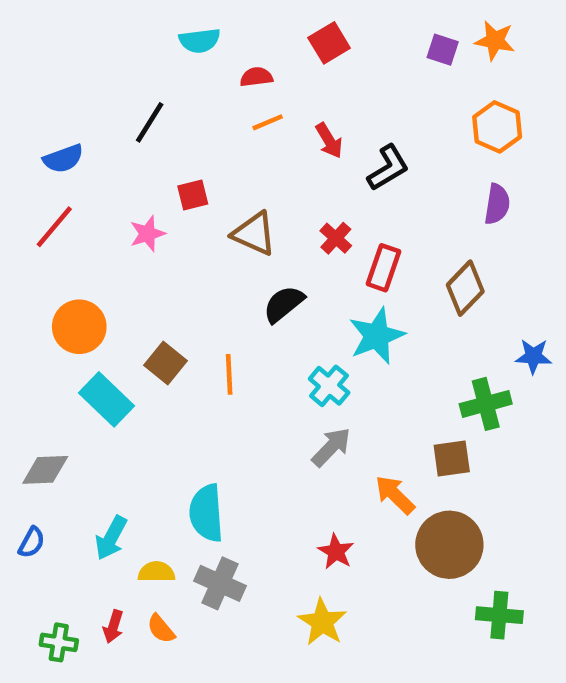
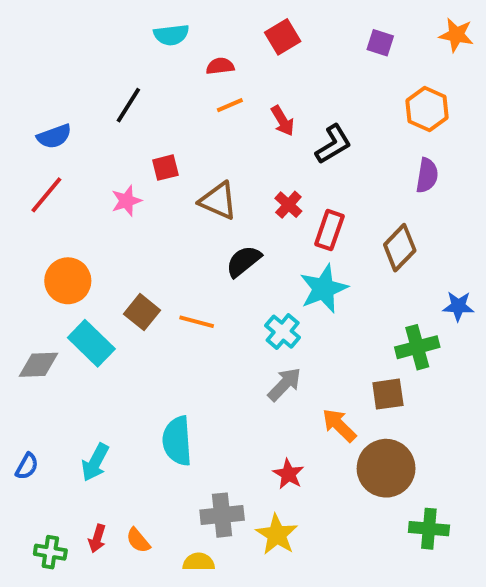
orange star: (495, 41) -> (456, 35), moved
orange line: (229, 374) -> (197, 322), turned -72
gray diamond: (45, 470) -> (39, 365), moved
yellow semicircle: (156, 572) -> (199, 562), moved
gray cross: (220, 583) -> (222, 515), moved, turned -30

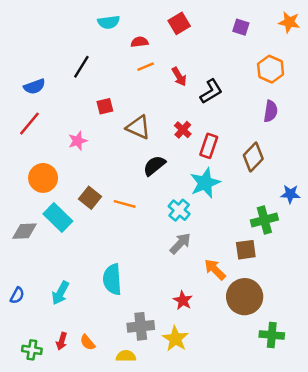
pink star: (126, 201) -> (78, 141), moved

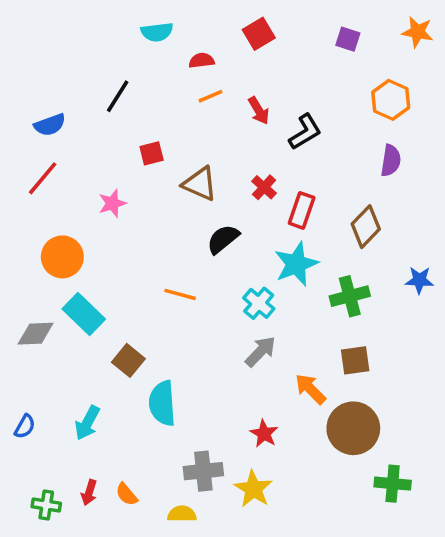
brown square: (90, 198) -> (128, 360), moved
green cross: (264, 220) -> (350, 296), moved

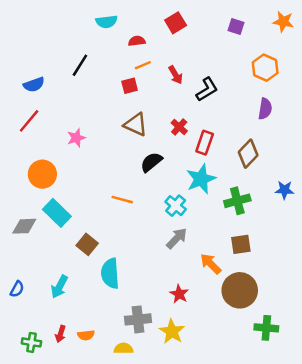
red square: (152, 153) -> (130, 86), moved
orange semicircle: (127, 494) -> (86, 335), turned -56

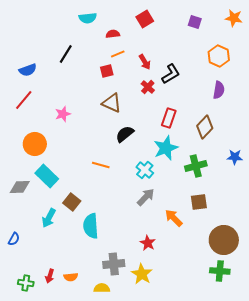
red cross: (179, 127) -> (148, 87), moved
cyan arrow: (59, 287) -> (49, 218), moved
brown circle: (240, 290) -> (224, 240), moved

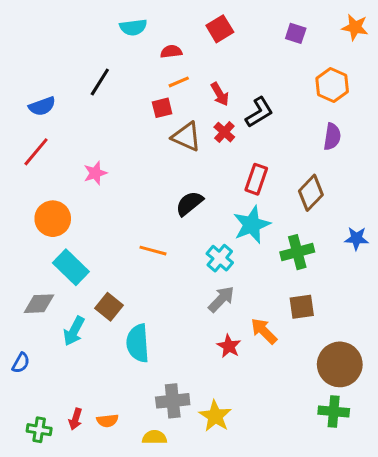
brown triangle: (112, 103) -> (186, 137), moved
gray diamond: (20, 187) -> (39, 304), moved
red star: (148, 243) -> (229, 346), moved

